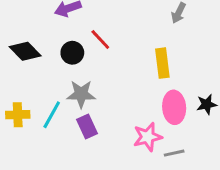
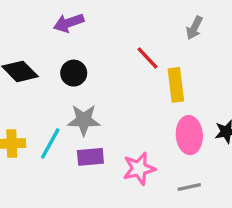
red line: (100, 39) -> (147, 58), moved
purple rectangle: (87, 127) -> (90, 157), turned -70
pink star: (148, 137) -> (139, 169), moved

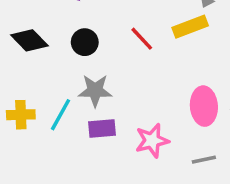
red line: (147, 58) -> (142, 39), moved
yellow rectangle: (176, 85) -> (190, 27), moved, turned 76

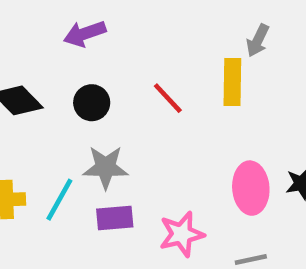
yellow rectangle: (190, 27) -> (232, 82), turned -68

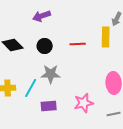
red line: (168, 98) -> (78, 44), turned -49
purple rectangle: (115, 218) -> (49, 106), moved

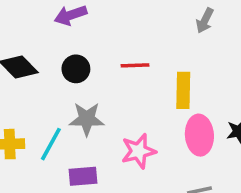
yellow rectangle: (106, 37) -> (183, 90), moved
pink star: (84, 103) -> (139, 151), moved

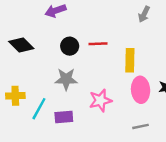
black circle: (76, 69) -> (70, 46), moved
cyan line: (51, 144) -> (39, 109), moved

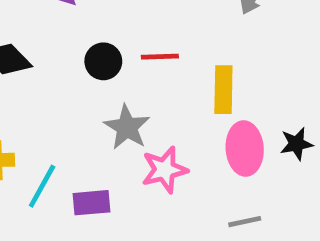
gray star: (66, 79) -> (127, 127), moved, turned 30

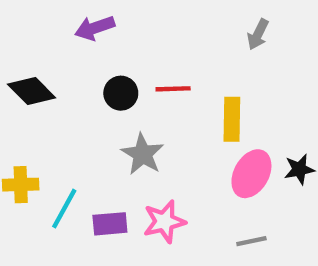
pink ellipse: (245, 149) -> (251, 174), turned 33
pink star: (165, 170) -> (164, 222), moved

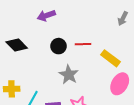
yellow rectangle: (232, 119) -> (111, 58), turned -54

